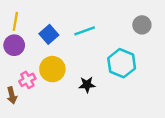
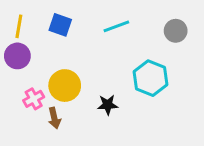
cyan line: (85, 31) -> (116, 26), moved
blue square: (49, 34) -> (60, 25), moved, turned -30
brown arrow: (12, 95) -> (54, 118), moved

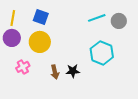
cyan line: (116, 26) -> (97, 18), moved
yellow circle: (65, 86) -> (40, 42), moved
brown arrow: (54, 118) -> (55, 72), moved

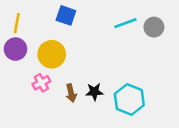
blue square: (41, 17) -> (66, 15), moved
cyan hexagon: (102, 53) -> (129, 100), moved
pink cross: (23, 67) -> (41, 83), moved

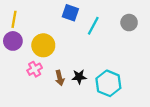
blue square: (66, 15) -> (70, 13), moved
cyan line: (125, 23) -> (93, 26), moved, turned -42

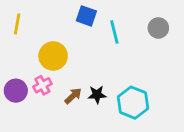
cyan line: (93, 26) -> (114, 32), turned -42
purple circle: (13, 41) -> (16, 91), moved
brown arrow: (60, 78) -> (73, 96), turned -120

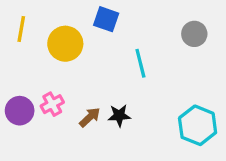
cyan line: (114, 32) -> (140, 63), moved
yellow circle: (53, 56) -> (65, 44), moved
cyan hexagon: (133, 103) -> (198, 125), moved

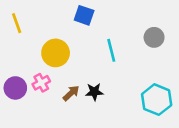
yellow line: (21, 29) -> (17, 23), turned -30
gray circle: (194, 34) -> (154, 37), moved
yellow circle: (65, 44) -> (56, 53), moved

